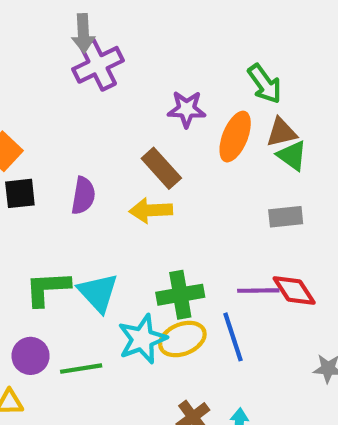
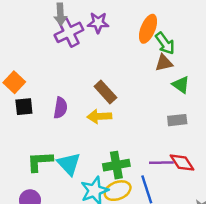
purple star: (187, 109) -> (98, 23), moved
brown triangle: (282, 132) -> (164, 63), moved
orange ellipse: (235, 137) -> (148, 29), moved

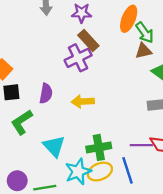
purple cross: (69, 32) -> (78, 58), moved
brown rectangle: (105, 92) -> (88, 41), moved
green L-shape: (40, 161) -> (22, 122), moved, turned -30

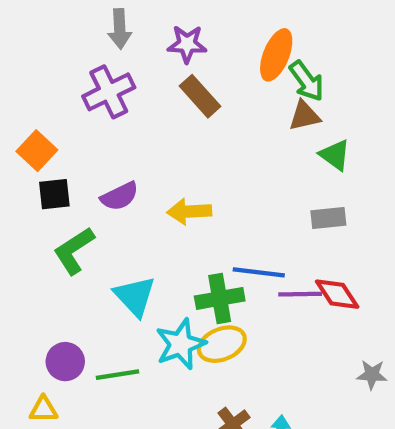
purple cross: (78, 58) -> (109, 92), moved
purple semicircle: (46, 93) -> (120, 196), turned 54
blue line: (127, 170) -> (259, 272), moved, turned -65

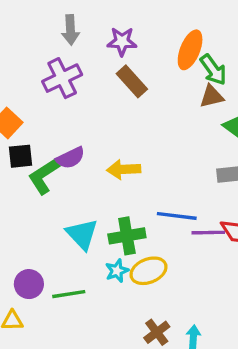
green L-shape: (74, 251) -> (44, 176), moved
green cross: (220, 298) -> (127, 236), moved
cyan star: (181, 344) -> (117, 271), size x0.6

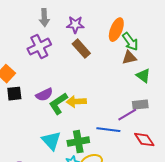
green L-shape: (44, 176) -> (58, 104), moved
purple line: (208, 233) -> (127, 115), moved, turned -30

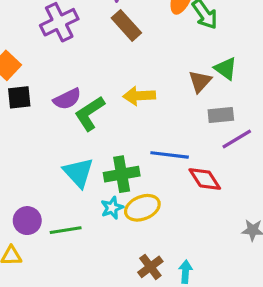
brown triangle: (129, 58) -> (200, 81), moved, turned -35
yellow arrow: (76, 102) -> (139, 96), moved
purple line: (127, 115) -> (237, 139), moved
red diamond: (144, 140) -> (205, 179), moved

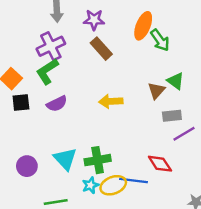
green L-shape: (90, 113) -> (47, 71), moved
blue line: (170, 155) -> (134, 180), moved
purple circle: (27, 221) -> (27, 166), moved

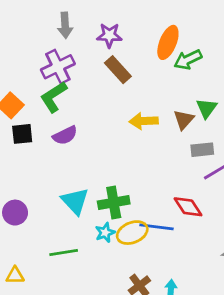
green arrow: (160, 40) -> (188, 60), turned 100
green triangle: (176, 81) -> (207, 108), turned 30
yellow arrow: (111, 101) -> (144, 121), moved
purple circle: (27, 166) -> (15, 213), moved

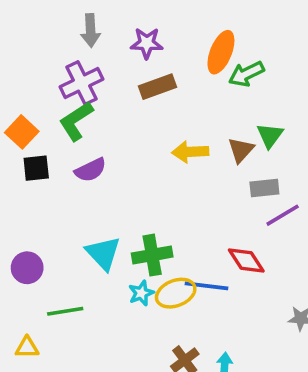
brown rectangle: (118, 70) -> (158, 87), turned -68
green line: (64, 253) -> (65, 311), moved

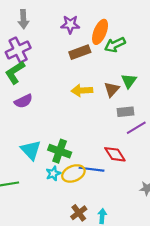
purple star: (147, 43) -> (70, 24), moved
brown rectangle: (158, 87) -> (80, 52), moved
green cross: (152, 255) -> (60, 151), turned 30

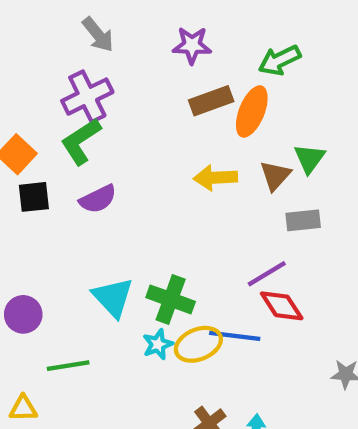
gray arrow: (23, 19) -> (98, 35), turned -36
orange ellipse: (100, 32) -> (252, 111), moved
green arrow: (115, 45) -> (280, 60), moved
purple line: (136, 128) -> (267, 274), moved

